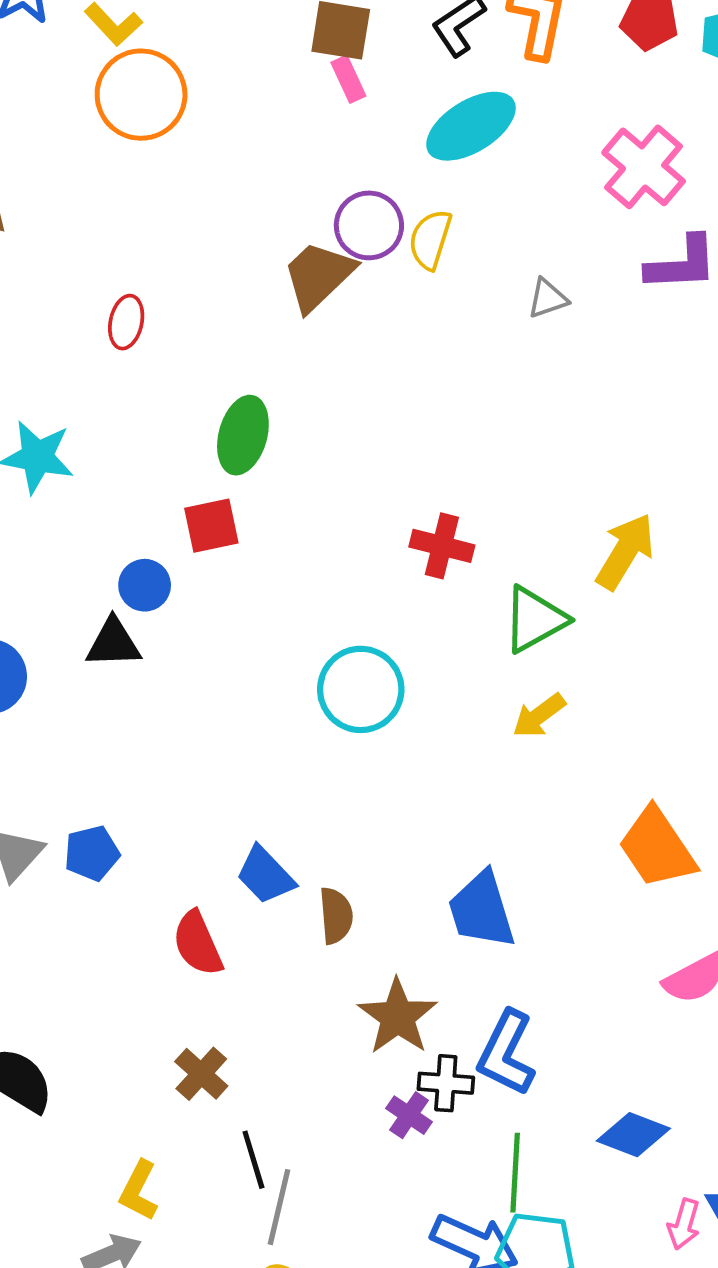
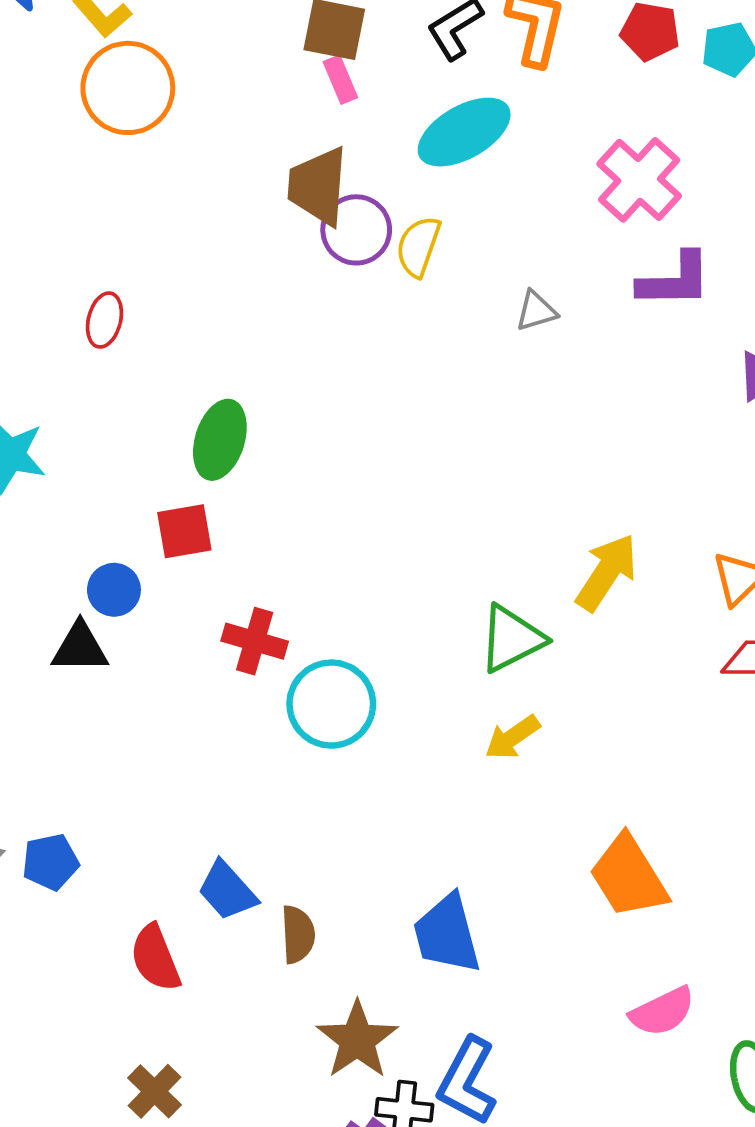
brown trapezoid: (319, 276) -> (318, 186), moved, turned -44
red cross: (442, 546) -> (255, 641), moved

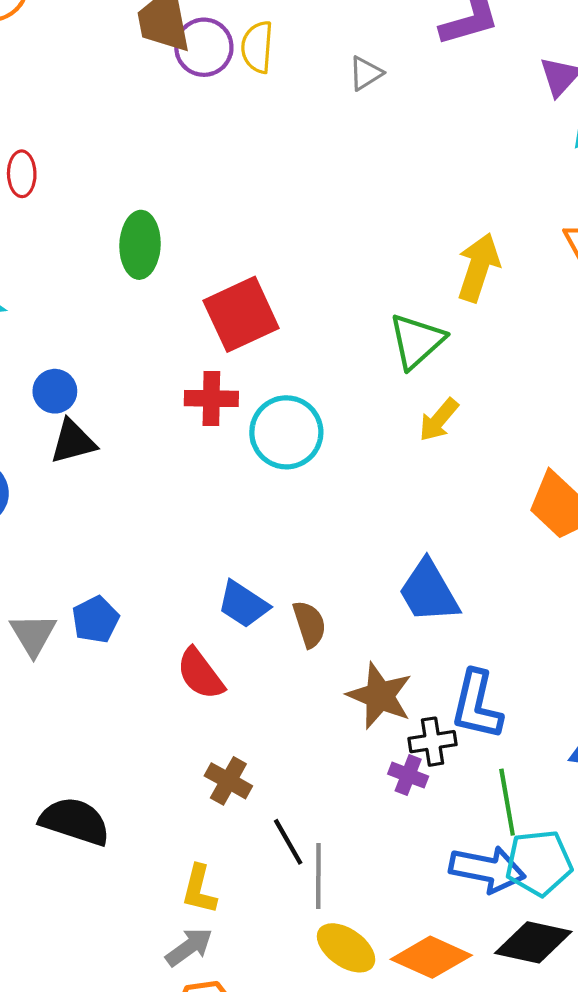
red square: (184, 531) -> (241, 314), moved, size x1.5
blue circle: (114, 590) -> (55, 391), moved

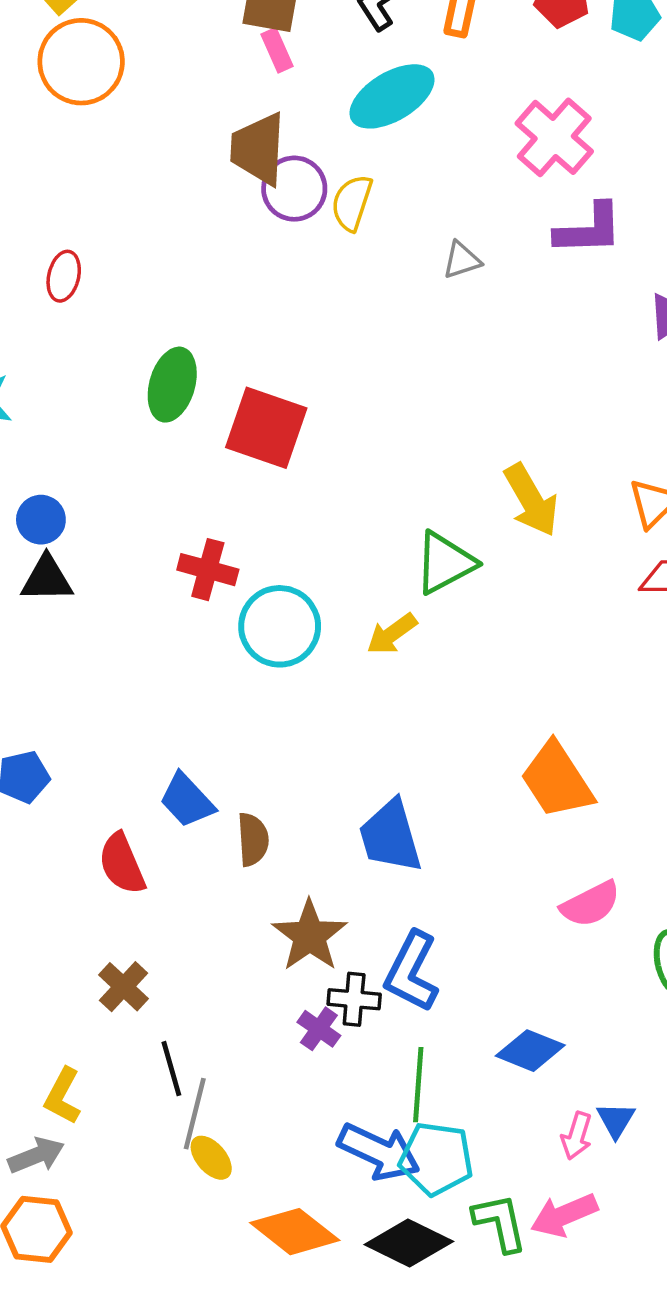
yellow arrow: (478, 267) -> (531, 500), turned 118
red square: (241, 314) -> (266, 428), moved, turned 30
yellow arrow: (439, 420) -> (392, 634), moved
yellow ellipse: (346, 948) -> (211, 1158), moved, size x0.7

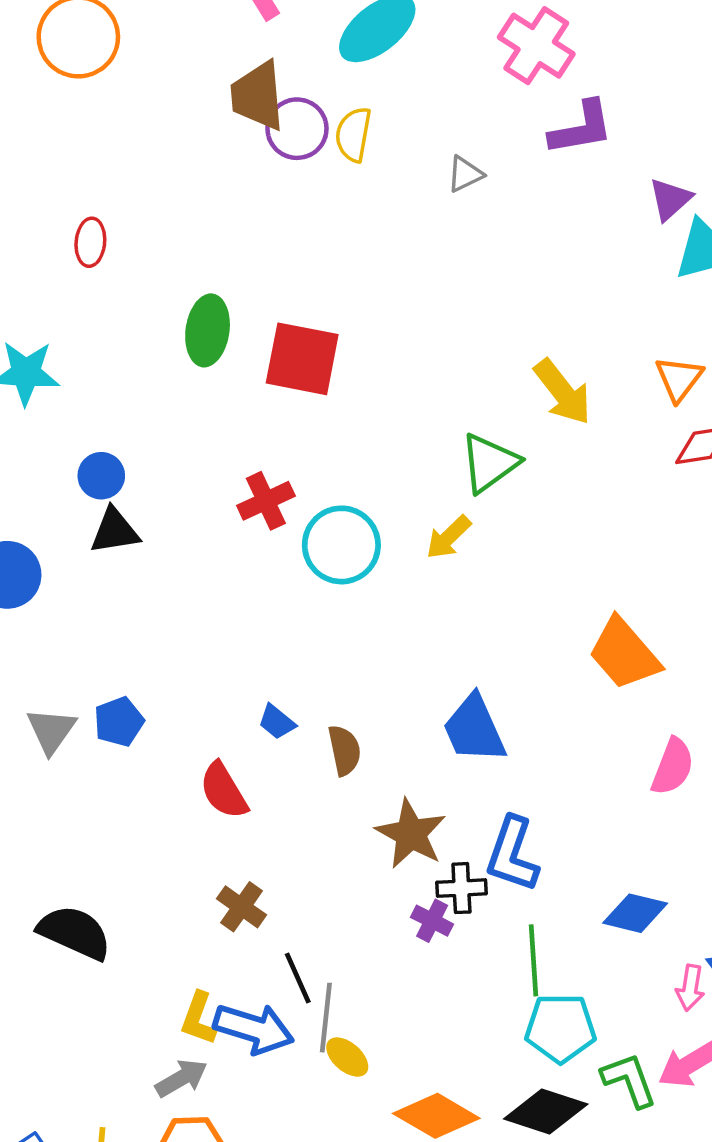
red cross: (208, 570) -> (266, 501), turned -32
blue trapezoid: (187, 800) -> (277, 722), size x0.7
pink semicircle: (591, 904) -> (673, 767), turned -34
blue arrow: (379, 1152) -> (254, 1029), moved

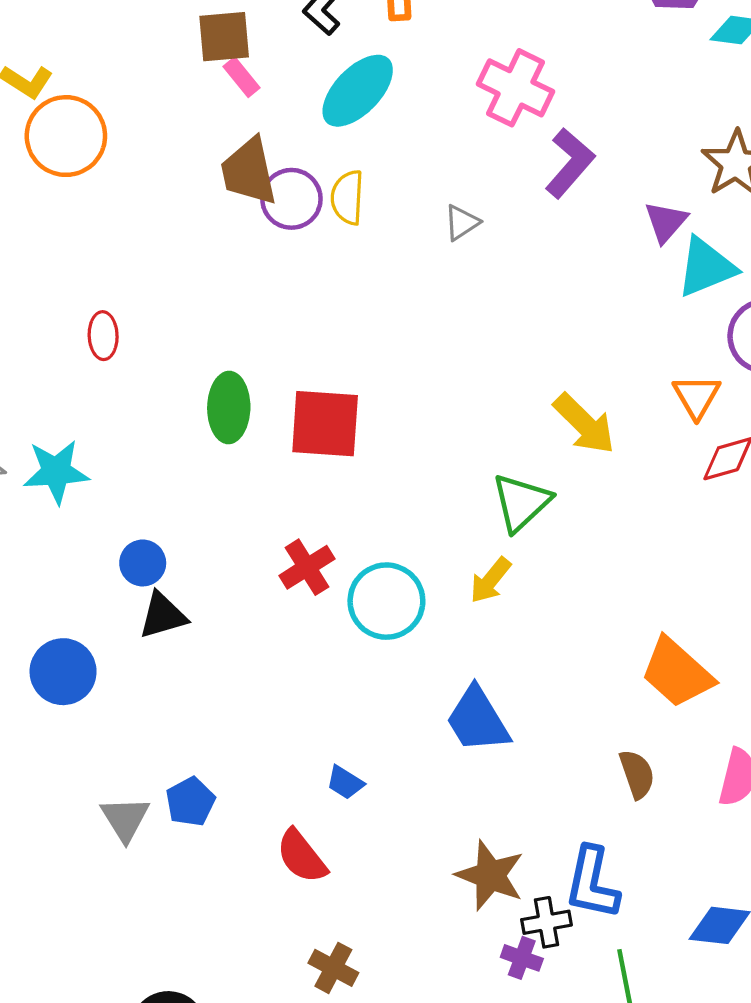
purple L-shape: (581, 128) -> (570, 163), turned -32
blue trapezoid: (474, 729) -> (478, 720), moved
brown semicircle: (344, 750) -> (637, 774), moved

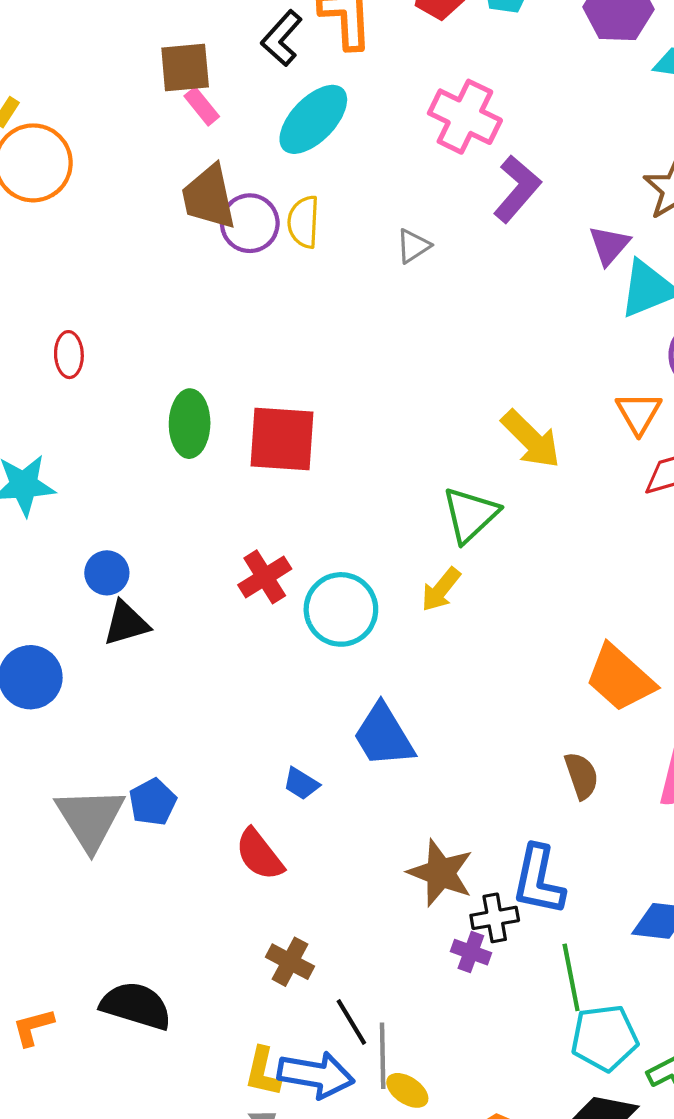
blue trapezoid: (478, 720) -> (384, 736), moved
gray triangle: (125, 819) -> (90, 819), size x1.5

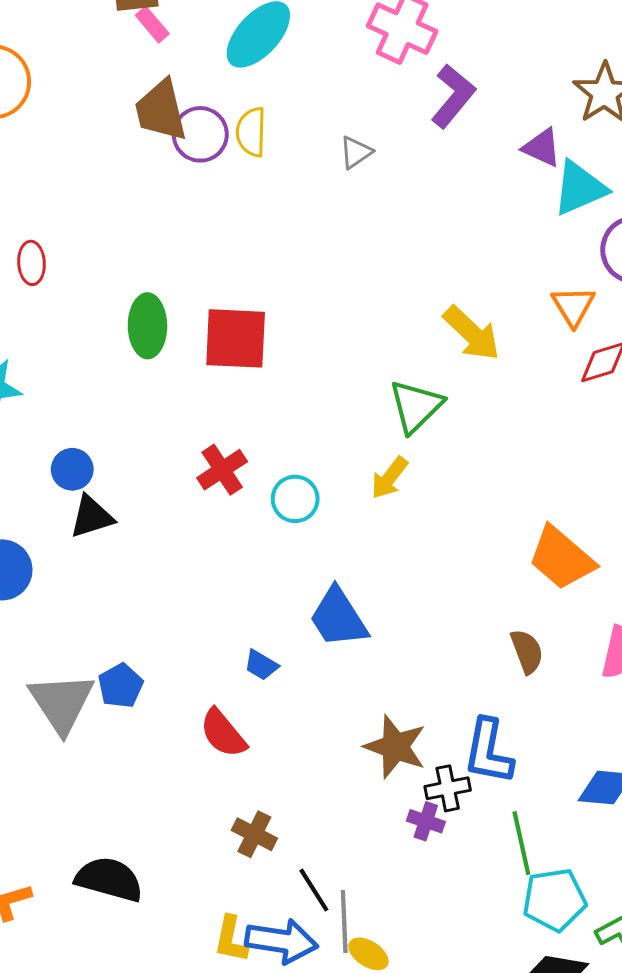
purple triangle: (609, 245) -> (542, 148), turned -45
cyan circle: (341, 609) -> (295, 499), size x0.7

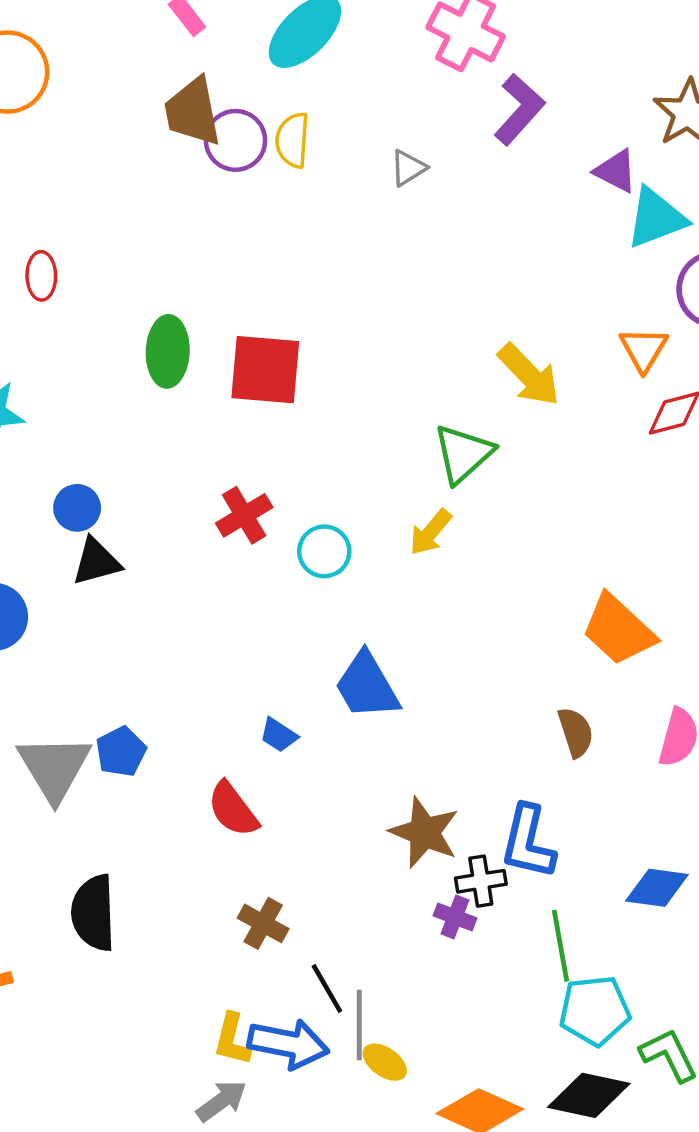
black semicircle: (109, 879) -> (93, 913), moved, turned -110

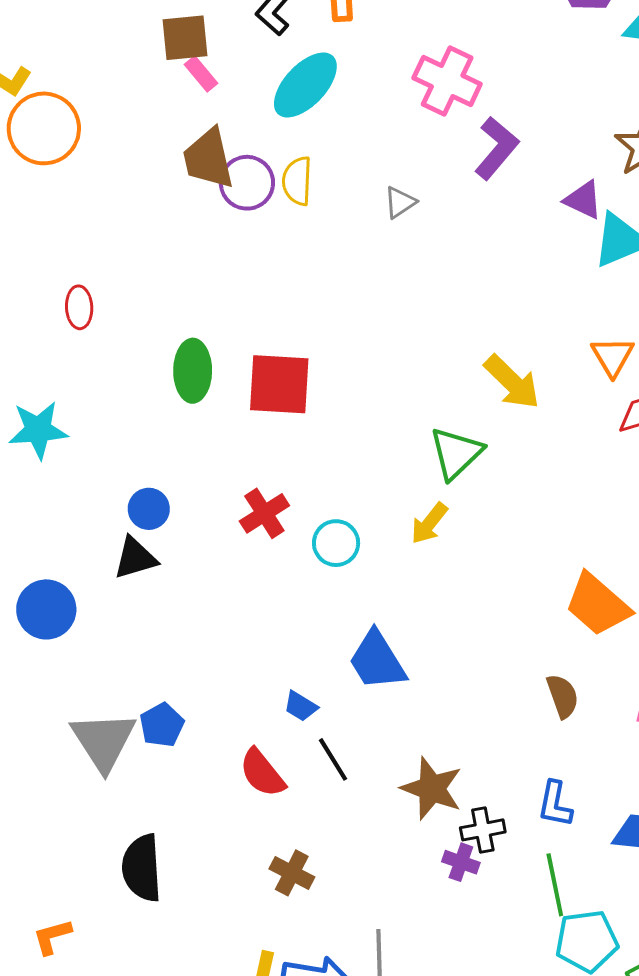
blue circle: (77, 508) -> (149, 509), moved
blue L-shape: (528, 842) -> (555, 804), moved, size x0.7
black line: (327, 988) -> (333, 759), moved

